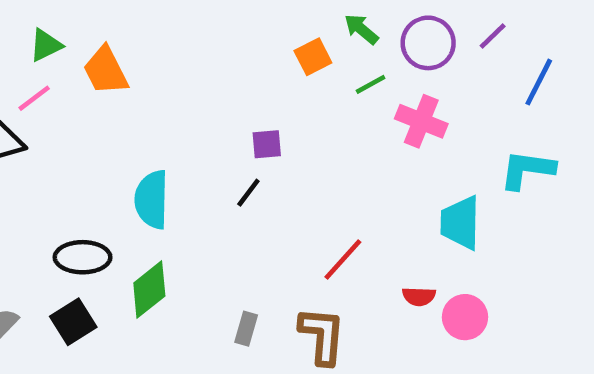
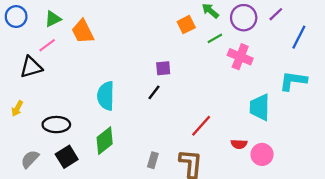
black ellipse: (83, 257) -> (56, 125), moved

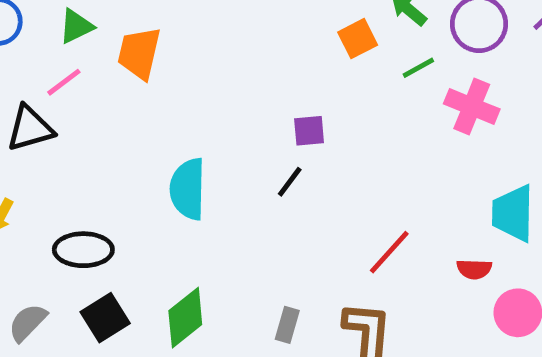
orange trapezoid: (83, 31) -> (139, 53), turned 40
green diamond: (105, 141) -> (185, 318), moved
red semicircle: (239, 144) -> (474, 269), moved

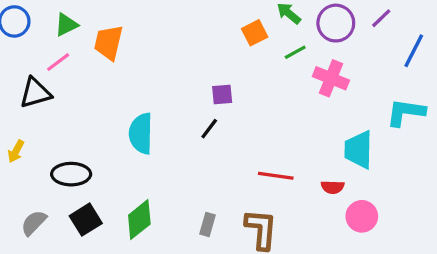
red line: (389, 252) -> (276, 176), turned 56

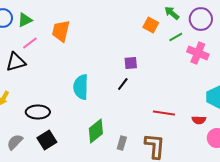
green triangle: (66, 25) -> (25, 20), moved
orange square: (255, 33) -> (151, 25), turned -35
green diamond: (139, 220) -> (96, 131), moved

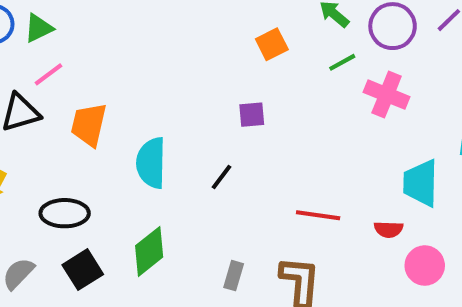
orange square: (151, 25) -> (272, 44), moved, turned 35
orange trapezoid: (61, 31) -> (89, 125), moved
black line: (123, 84) -> (222, 177), moved
green diamond: (96, 131) -> (149, 251), moved

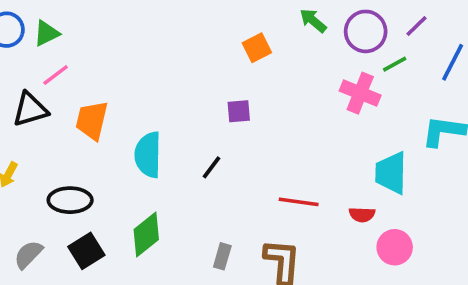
green line: (342, 62) -> (395, 64), moved

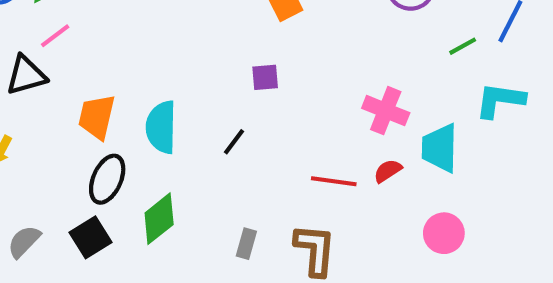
green line: (395, 64) -> (463, 46), moved
pink cross: (360, 93) -> (386, 111), moved
orange trapezoid: (92, 120) -> (97, 117), moved
black ellipse: (70, 200) -> (107, 179), moved, turned -66
red semicircle: (362, 215) -> (388, 171), moved, turned 145

